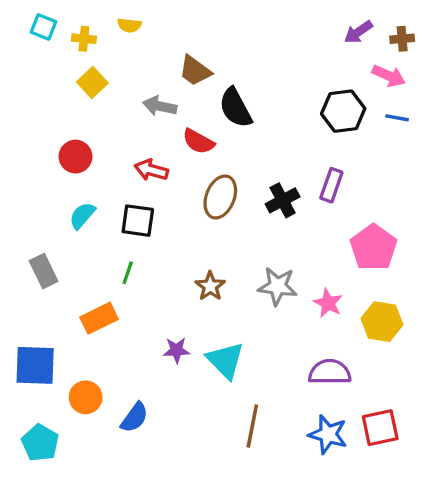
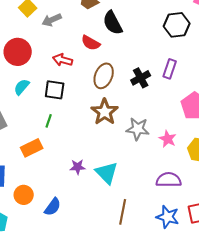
gray arrow: (160, 106) -> (52, 20), moved, turned -36
red circle: (76, 157) -> (18, 52), size x1.4
brown star: (210, 286) -> (105, 112), moved, size x1.5

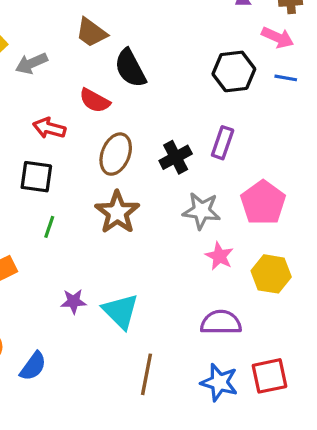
green line: (49, 121) -> (49, 227), moved
gray star: (138, 129) -> (202, 211), moved

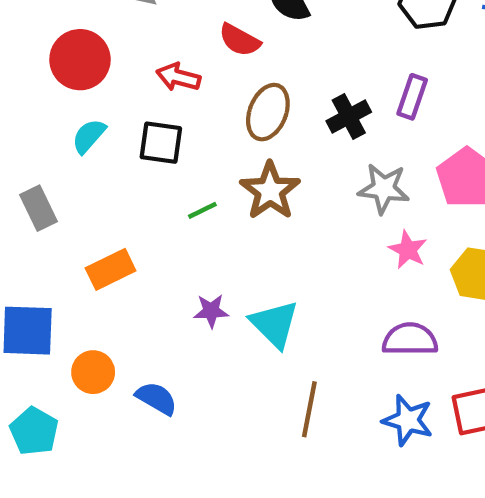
green line: (49, 227) -> (202, 210), moved, turned 45
blue semicircle: (33, 366) -> (156, 398), turned -96

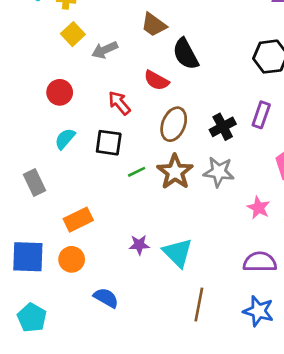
red circle: (80, 60) -> (60, 92), size x0.7
red arrow: (178, 77) -> (119, 103), turned 35
gray star: (384, 189) -> (219, 172), moved
green line: (202, 210) -> (137, 172), moved
orange circle: (93, 372) -> (72, 259), moved

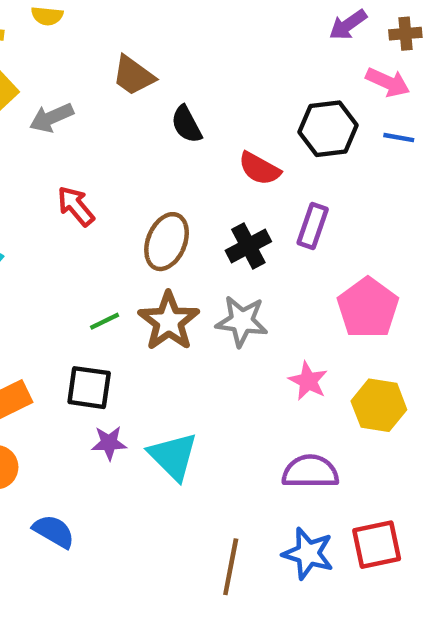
black semicircle: (186, 54) -> (186, 124), size x0.7
red semicircle: (156, 80) -> (259, 169), moved
black square: (109, 143) -> (89, 388), moved
brown line: (199, 304) -> (231, 567), moved

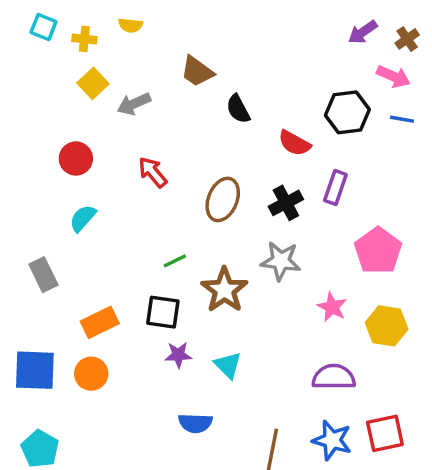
brown cross: (405, 34) -> (407, 39), turned -30
brown star: (169, 321) -> (224, 290), moved
cyan triangle: (173, 456) -> (228, 365), size x0.7
blue semicircle: (54, 531) -> (195, 423), moved, turned 152

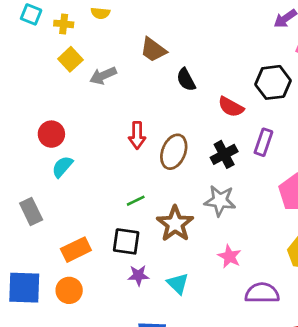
red circle: (76, 158) -> (51, 134), moved
red arrow: (153, 172) -> (137, 135), moved, turned -140
pink star: (332, 307) -> (229, 256), moved

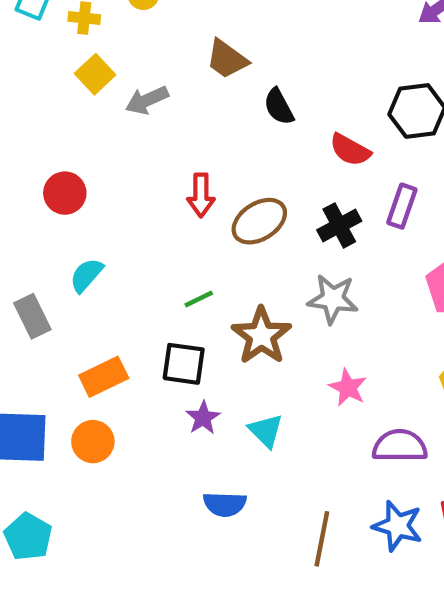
brown ellipse: (174, 152) -> (259, 221), turned 36
cyan semicircle: (62, 167) -> (86, 275), moved
purple star: (138, 275) -> (203, 418), turned -30

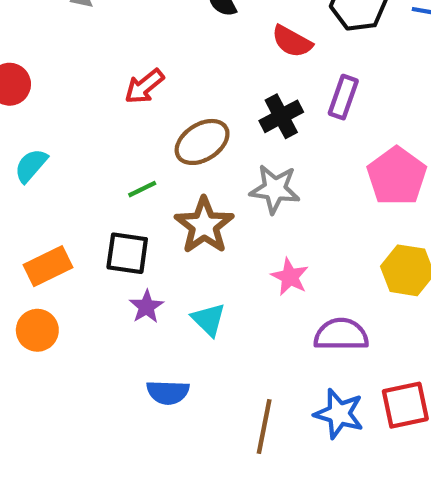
red arrow: (201, 195) -> (144, 86), turned 51
brown ellipse: (259, 221) -> (202, 142), moved

